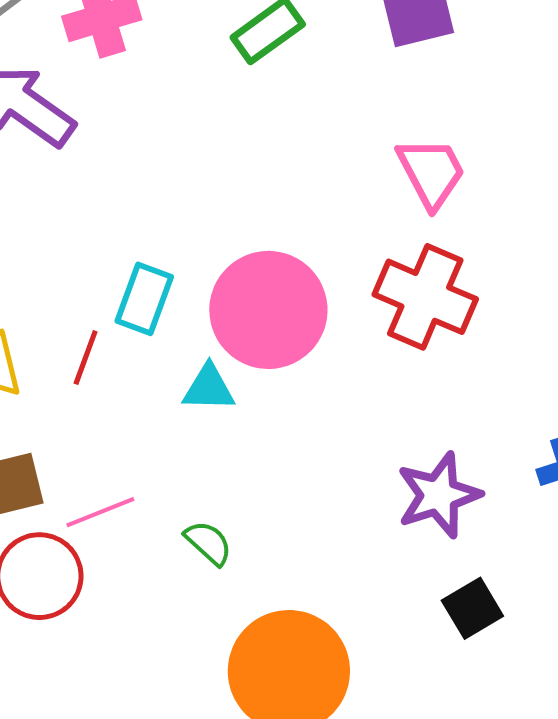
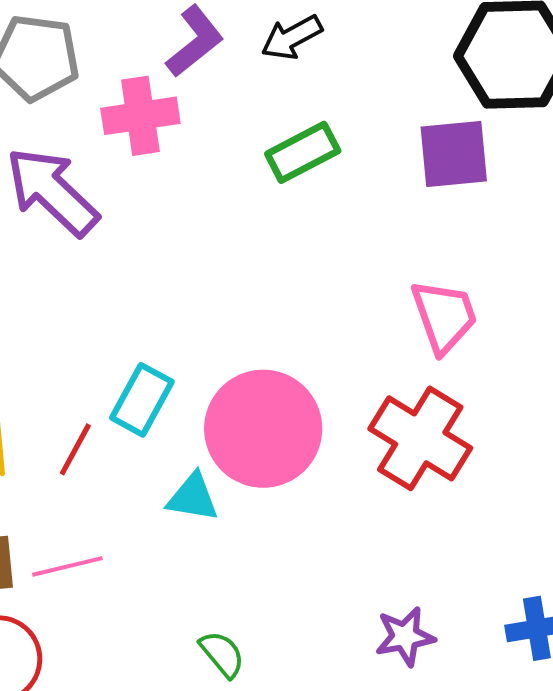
purple star: (439, 495) -> (405, 637), size x0.7
pink line: (100, 512) -> (67, 566), moved
green semicircle: (208, 543) -> (222, 654), moved

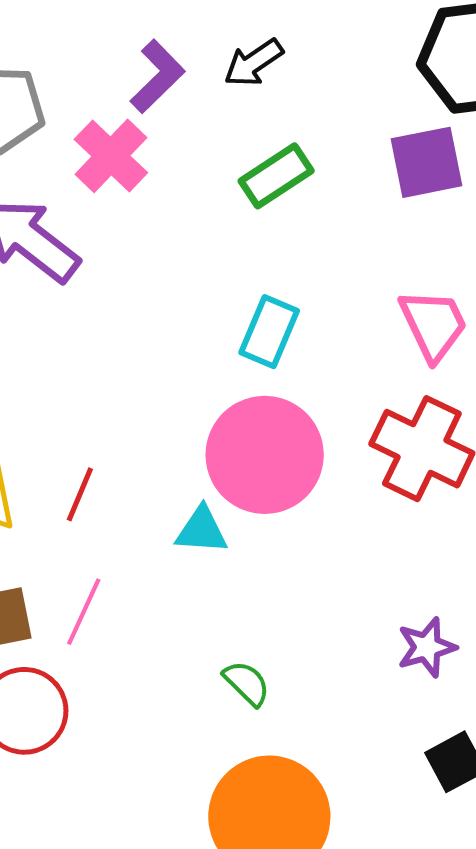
pink cross: (140, 116) -> (111, 156), turned -32
cyan rectangle: (142, 400) -> (269, 332), moved
pink line: (67, 566) -> (84, 612), turned -46

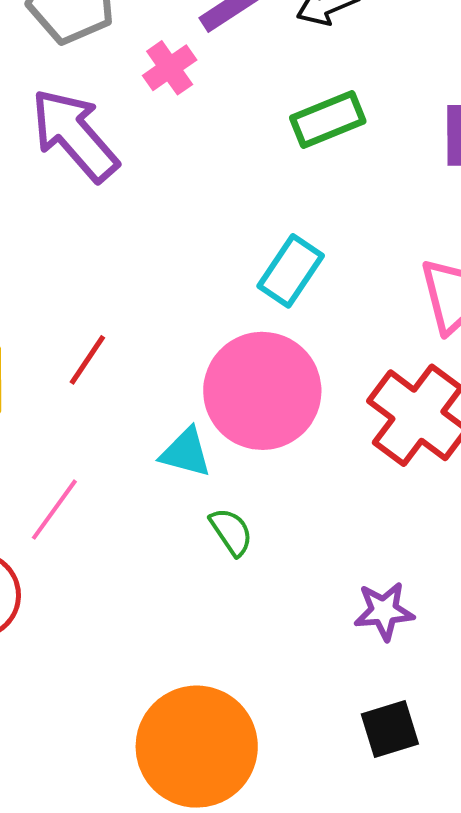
pink cross: (111, 156) -> (170, 68), size x0.7
red line: (80, 494) -> (87, 360), moved
green semicircle: (247, 683) -> (231, 532), moved

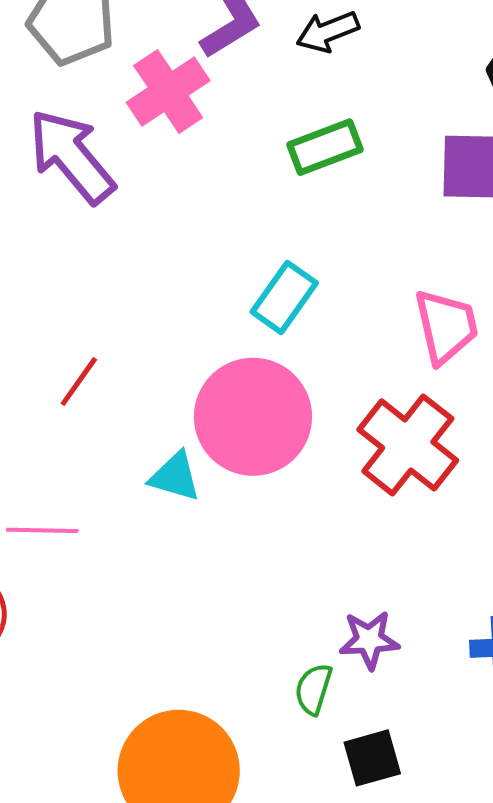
pink cross: (170, 68) -> (168, 92), size x1.5
pink line: (54, 510) -> (42, 530), turned 54
green semicircle: (231, 532) -> (313, 689), moved, turned -130

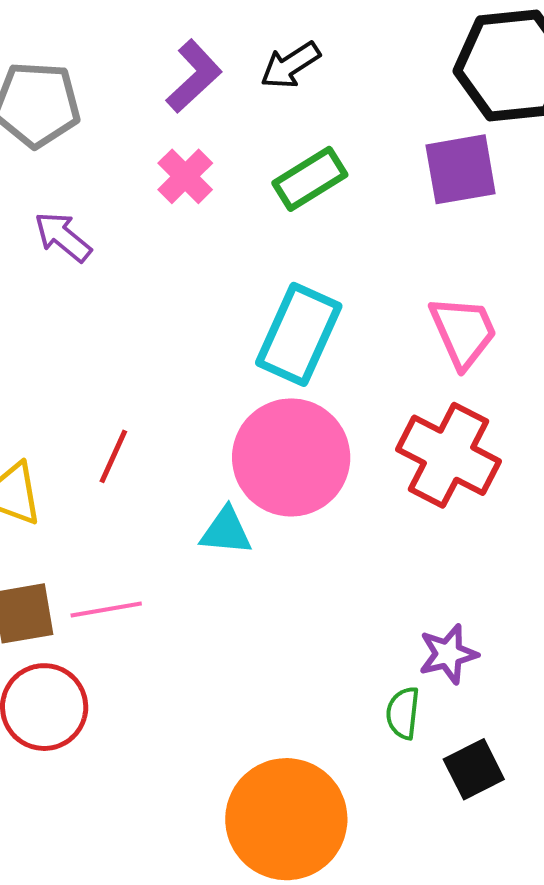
pink cross: (168, 92) -> (185, 176), moved, size x0.7
purple arrow: (71, 156) -> (63, 237), size x0.6
cyan rectangle: (284, 297) -> (299, 334), size x1.4

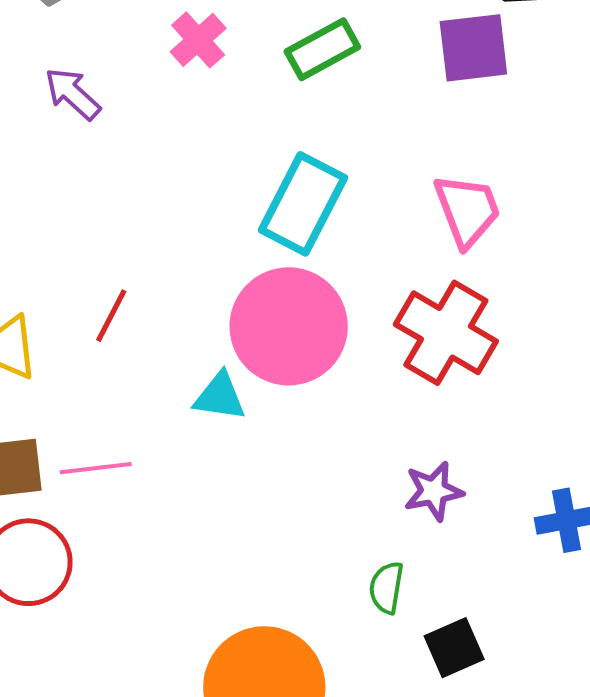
purple star: (448, 654) -> (434, 491), moved

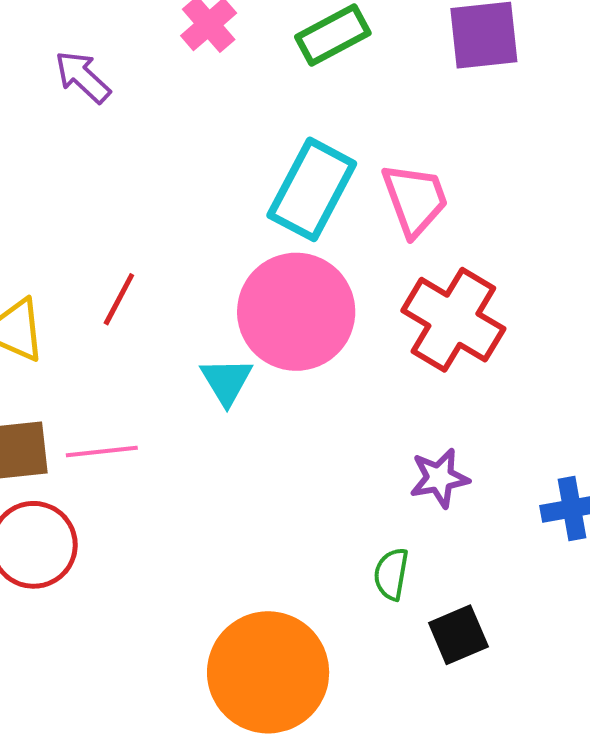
pink trapezoid: (467, 210) -> (415, 199), moved
cyan triangle: (220, 396) -> (226, 381), turned 50

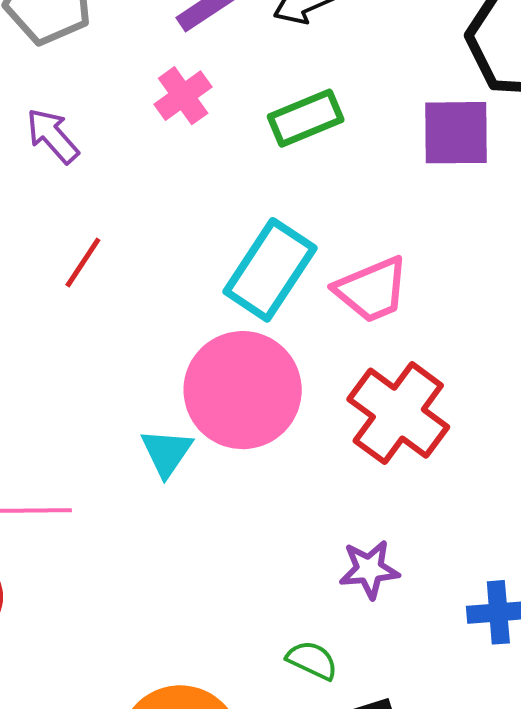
pink trapezoid: (415, 199) -> (372, 290), turned 82
red line: (119, 299) -> (83, 262), moved
green semicircle: (391, 574) -> (312, 660), turned 100

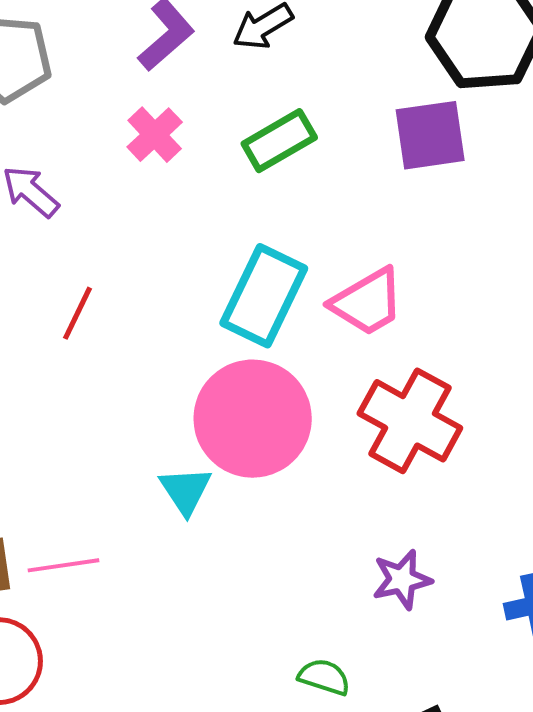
green semicircle: (312, 660) -> (324, 677), moved

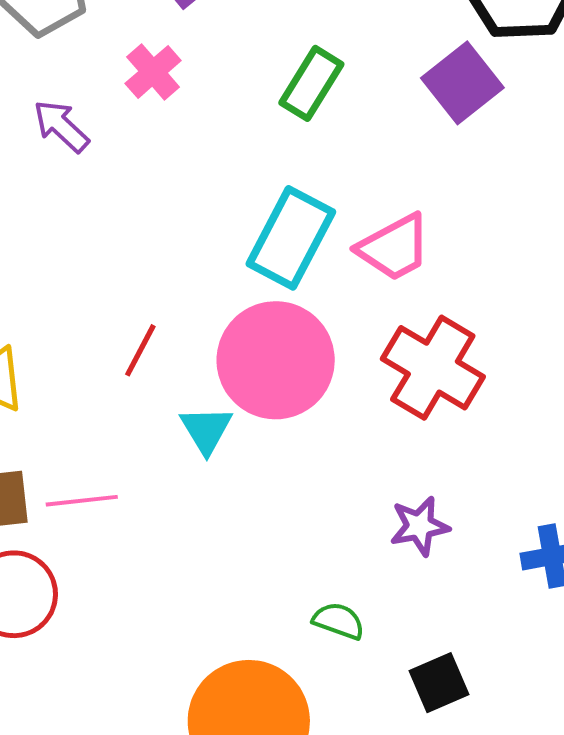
pink cross: (155, 135) -> (153, 72), moved
purple square: (430, 135) -> (462, 83), turned -32
green rectangle: (279, 141) -> (311, 83), turned -30
red line: (77, 313) -> (140, 350), moved

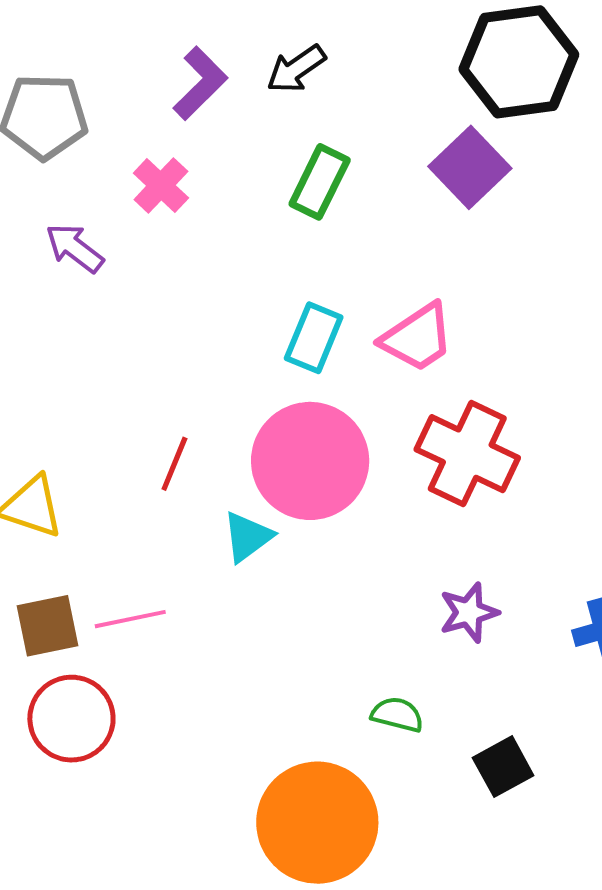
cyan rectangle: (291, 238) -> (314, 338), size x0.7
cyan triangle: (206, 430) -> (247, 537), turned 30

